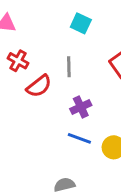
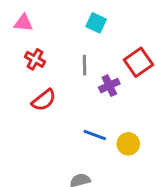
red semicircle: (39, 86) -> (44, 100), moved
purple cross: (81, 107) -> (109, 86), moved

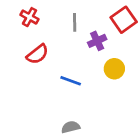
blue line: (95, 135) -> (71, 81), moved
yellow circle: (128, 144) -> (114, 69), moved

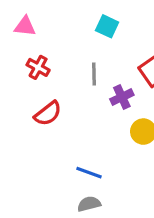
blue line: (71, 81) -> (89, 173), moved

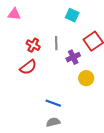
cyan square: (107, 26) -> (72, 15), moved
red cross: (38, 67) -> (33, 45), moved

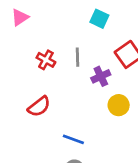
pink triangle: (14, 14) -> (20, 17), turned -40
red semicircle: (28, 67) -> (39, 107), moved

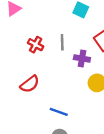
purple cross: (101, 76) -> (82, 59), turned 35

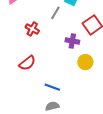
gray line: (62, 42) -> (55, 13), moved, turned 32

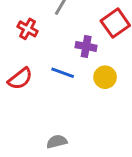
blue line: (52, 87) -> (63, 73), moved

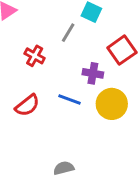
yellow circle: (105, 77) -> (112, 104), size x1.4

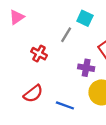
blue line: (70, 100) -> (65, 105), moved

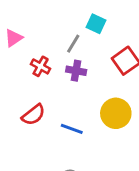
pink triangle: (17, 17) -> (14, 38), moved
purple cross: (86, 68) -> (76, 71), moved

